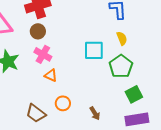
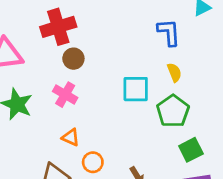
brown circle: (38, 31) -> (73, 59), moved
orange triangle: (51, 75) -> (71, 137), moved

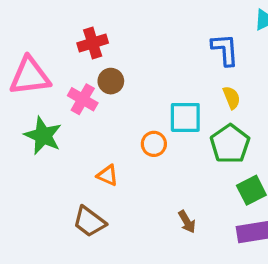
red cross: (58, 27) -> (93, 43), size x0.7
pink cross: (65, 95) -> (83, 99), moved
orange circle: (93, 162) -> (154, 144), moved

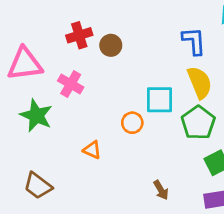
brown circle: (111, 81) -> (111, 45), moved
yellow semicircle: (232, 98) -> (200, 83), size x1.6
brown trapezoid: (89, 222) -> (38, 186), moved

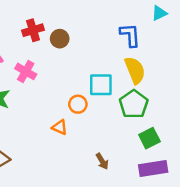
orange triangle: (92, 150) -> (60, 127), moved

